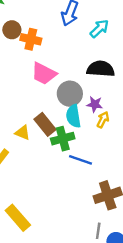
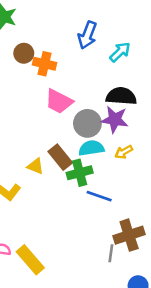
purple star: (95, 104) -> (115, 120), moved, size x1.5
cyan semicircle: (73, 116) -> (91, 148), turned 90
yellow arrow: (103, 120) -> (124, 152), turned -147
gray line: (98, 231) -> (111, 253), moved

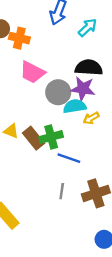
cyan semicircle: (91, 148) -> (75, 106), moved
brown rectangle: (60, 157) -> (33, 138), moved
gray line: (111, 253) -> (62, 191), moved

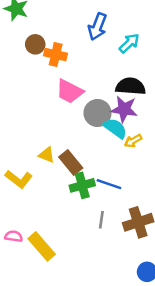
cyan semicircle: (75, 106) -> (115, 128), turned 45
green cross: (51, 137) -> (82, 185), moved

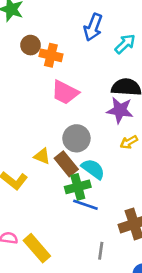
gray circle: (97, 113) -> (76, 138), moved
cyan semicircle: (115, 128) -> (93, 169), moved
blue line: (109, 184) -> (85, 205), moved
gray line: (101, 220) -> (101, 251), moved

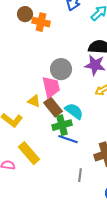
pink trapezoid: (65, 92) -> (51, 87), moved, turned -130
gray circle: (76, 138) -> (61, 69), moved
yellow rectangle: (37, 248) -> (29, 153), moved

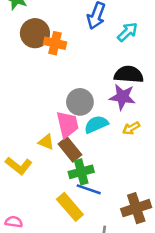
brown circle: (25, 14) -> (35, 33), size x1.5
cyan semicircle: (74, 111) -> (96, 124), moved, turned -60
yellow rectangle: (29, 153) -> (70, 207), moved

